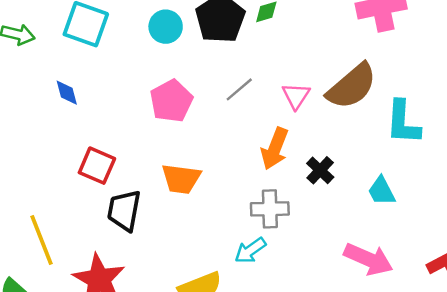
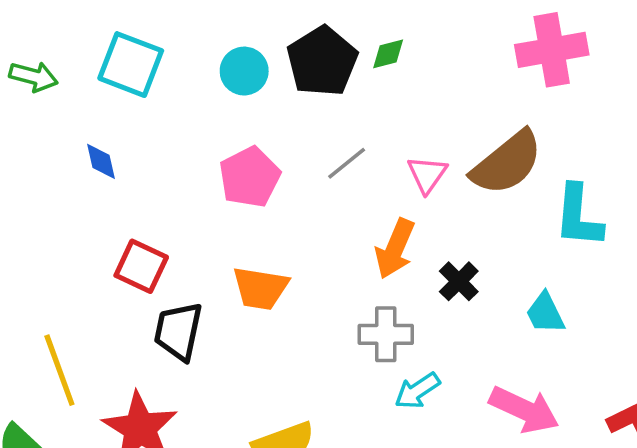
cyan arrow: (250, 250) -> (417, 391), moved

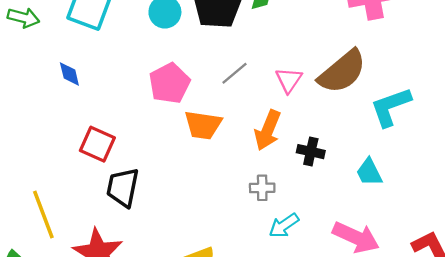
cyan L-shape: (578, 216) -> (391, 107), turned 66
black cross: (459, 281) -> (311, 152), turned -32
orange trapezoid: (260, 288) -> (203, 125), moved
gray cross: (386, 334) -> (262, 188), size x0.7

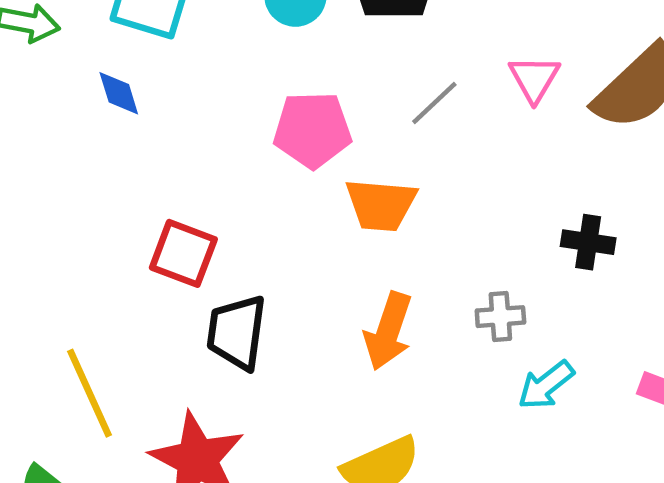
blue diamond: (69, 74) -> (119, 93), moved
pink triangle: (289, 80) -> (534, 79), moved
pink pentagon: (169, 83) -> (312, 130), turned 30
orange arrow: (268, 130) -> (388, 331), moved

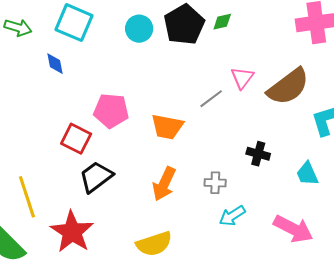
gray line: (434, 103) -> (211, 99), moved
pink pentagon: (312, 130) -> (111, 111), moved
black trapezoid: (237, 332) -> (96, 177), turned 39

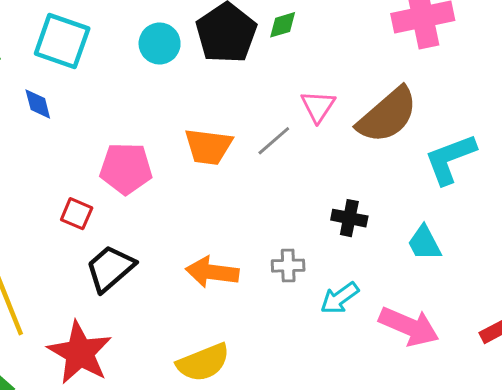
orange trapezoid: (167, 127) -> (208, 147), moved
red square: (76, 139) -> (77, 214), size x0.7
orange arrow: (164, 184) -> (212, 272), turned 76
cyan arrow: (232, 216) -> (340, 298), moved

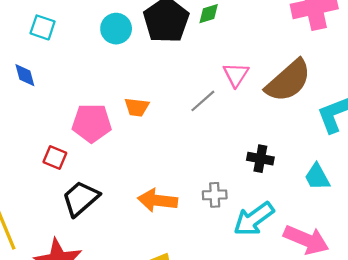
cyan square: (62, 41) -> (43, 27), size x0.6
orange trapezoid: (208, 147) -> (137, 107), moved, size x0.7
cyan arrow: (340, 298) -> (254, 219), size x1.4

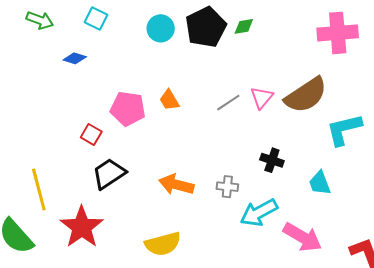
blue diamond: (25, 75) -> (75, 58), turned -65
pink triangle: (236, 75) -> (262, 98), moved
orange trapezoid: (137, 107) -> (169, 100), turned 45

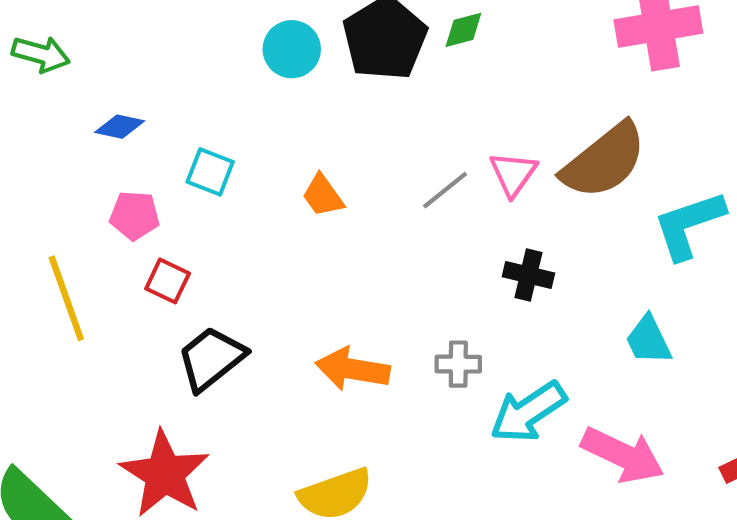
cyan square: (96, 19) -> (210, 172), moved
pink pentagon: (128, 109) -> (135, 215), moved, size x0.7
black cross: (272, 160) -> (528, 275), moved
yellow line: (39, 189) -> (66, 298), moved

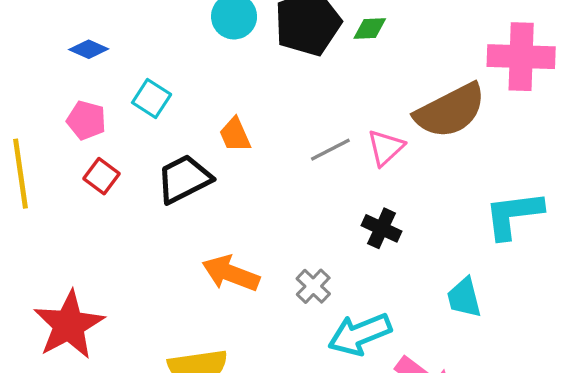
brown semicircle: (604, 161) -> (450, 111), moved
black trapezoid: (211, 359) -> (184, 179), moved
gray cross: (458, 364) -> (313, 286), turned 32

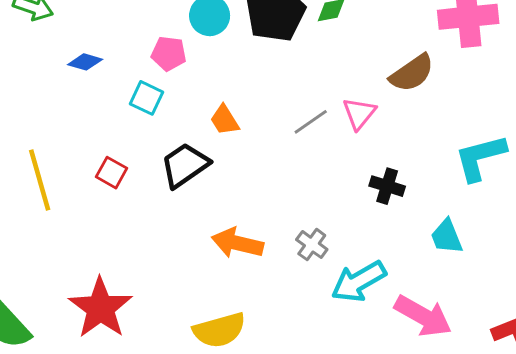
brown semicircle: (450, 111) -> (412, 73), size x0.7
pink pentagon: (86, 120) -> (169, 54), moved
black cross: (381, 228) -> (387, 186), moved

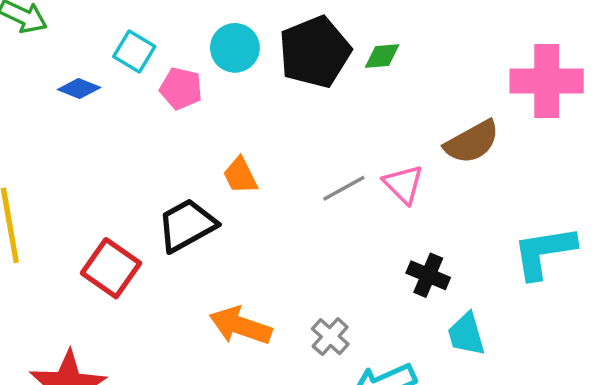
cyan square: (147, 98) -> (134, 52), moved
pink triangle: (359, 113) -> (403, 184), turned -30
red square: (112, 173) -> (111, 268), moved, size x1.5
cyan trapezoid: (447, 237) -> (466, 334), moved

